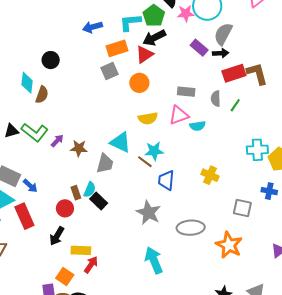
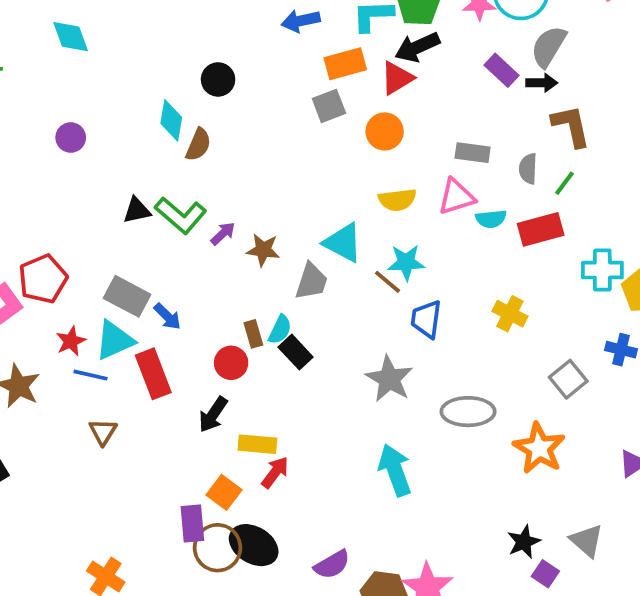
red rectangle: (234, 73) -> (541, 229), moved
brown L-shape: (257, 74) -> (571, 126), moved
gray square: (242, 208) -> (568, 379), turned 36

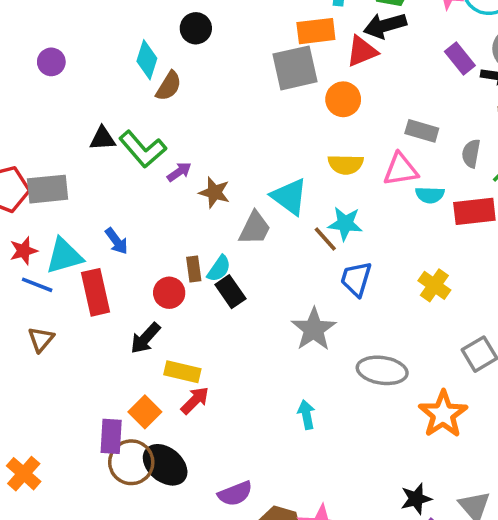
gray square: (329, 106) -> (295, 68), size x1.5
gray rectangle: (127, 296) -> (48, 189), moved, turned -42
cyan arrow: (395, 470) -> (306, 415), size x0.6

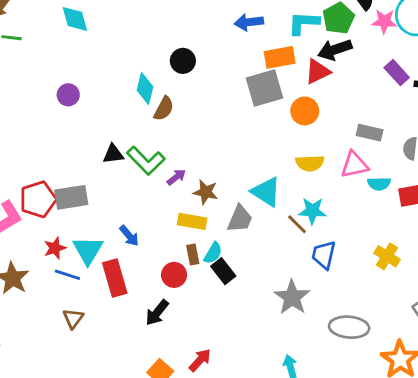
cyan triangle: (64, 256) -> (88, 250), turned -40
yellow rectangle: (182, 372) -> (192, 221), moved

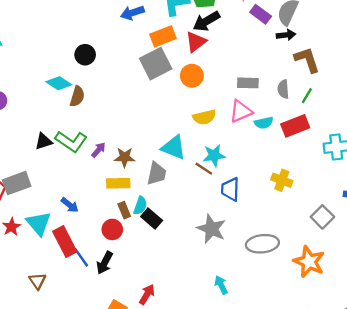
purple rectangle: (397, 73) -> (261, 14), moved
cyan diamond: (145, 89) -> (59, 83), turned -60
blue line: (67, 275) -> (81, 257), moved, turned 48

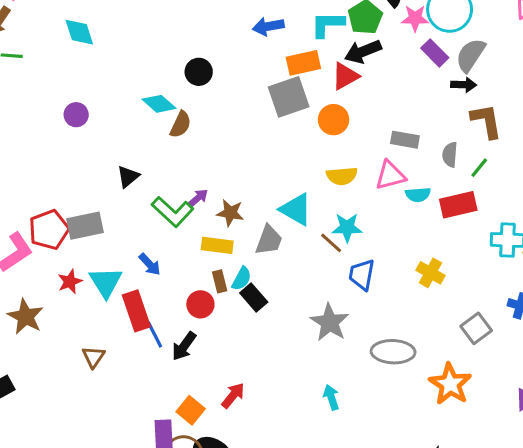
black triangle: (44, 141) -> (128, 177), turned -30
green L-shape: (71, 141) -> (173, 212), moved

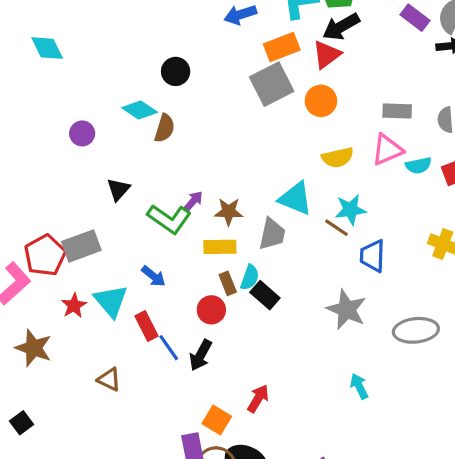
purple circle: (76, 115) -> (82, 133), moved
red rectangle: (136, 311) -> (147, 326), size x0.7
brown triangle: (93, 357) -> (109, 379), turned -30

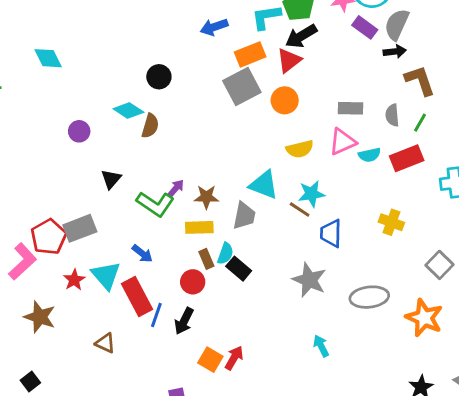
red rectangle: (147, 326) -> (137, 297), size x1.5
blue line: (169, 348) -> (156, 315), turned 55
orange square: (217, 420) -> (210, 360), moved

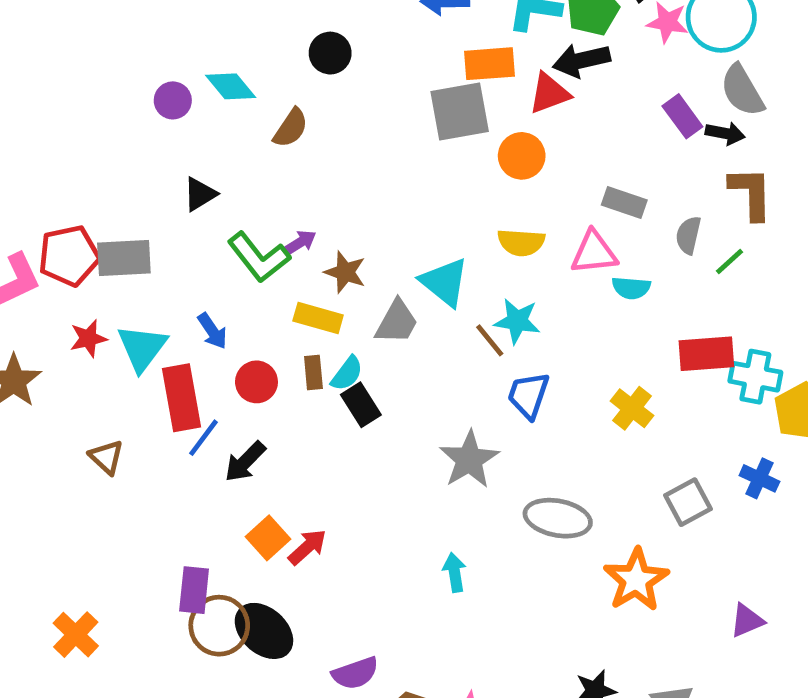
gray semicircle: (397, 24) -> (742, 91), turned -72
purple rectangle: (365, 27) -> (682, 116), moved
cyan diamond: (128, 110) -> (231, 86), moved
red rectangle: (407, 158) -> (706, 354), moved
red circle: (193, 282) -> (256, 382), moved

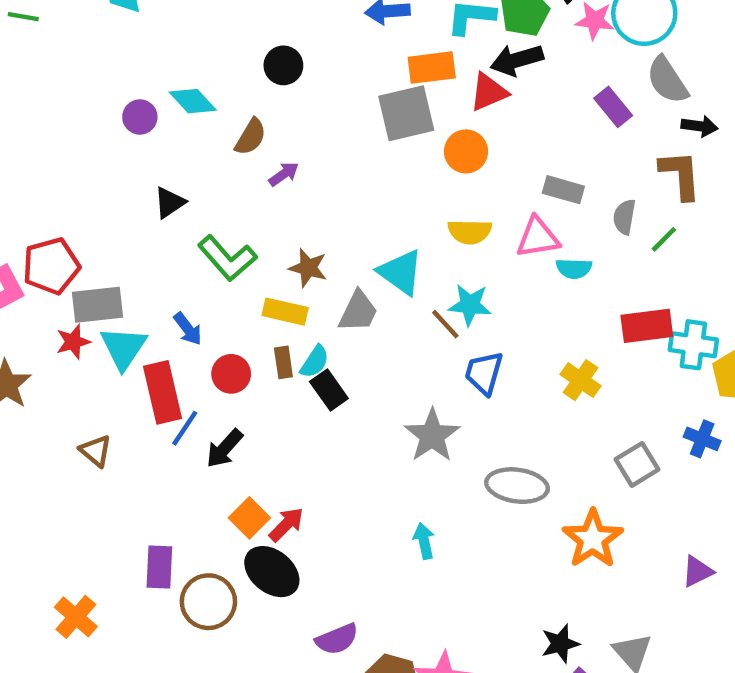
black arrow: (725, 133) -> (700, 126), moved
purple arrow: (300, 243) -> (284, 174), moved
gray rectangle: (124, 258) -> (98, 305), moved
purple rectangle: (194, 590) -> (159, 567), moved
black ellipse: (264, 631) -> (272, 572), moved

